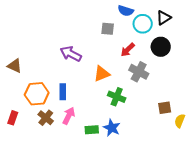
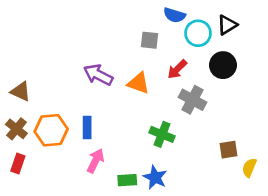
orange triangle: (102, 74) -> (138, 83), moved, turned 42
brown cross: (46, 118) -> (16, 129), moved

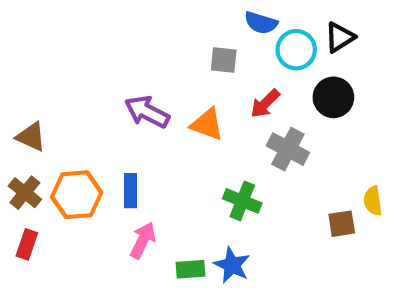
yellow semicircle: (249, 168) -> (373, 201), moved, turned -30

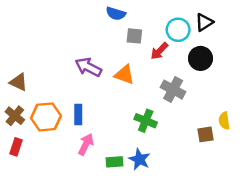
blue semicircle: (261, 23) -> (116, 14), moved
red arrow: (265, 104) -> (159, 51), moved

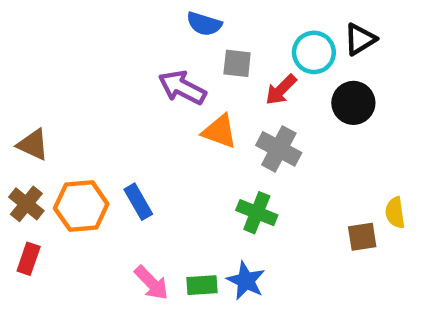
purple arrow: (88, 67) -> (182, 88), moved
gray cross: (173, 90) -> (279, 149), moved
blue rectangle: (78, 114) -> (138, 202), turned -30
pink arrow: (86, 144) -> (151, 283), moved, turned 110

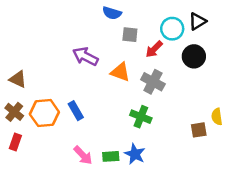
purple arrow: (182, 88) -> (85, 56), moved

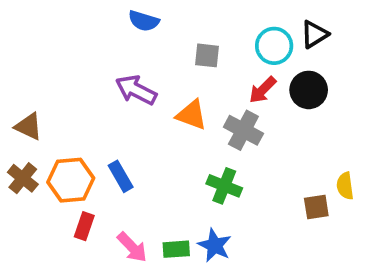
blue semicircle: (112, 13) -> (144, 21), moved
red arrow: (154, 49) -> (263, 90), moved
red rectangle: (15, 142) -> (84, 226), moved

